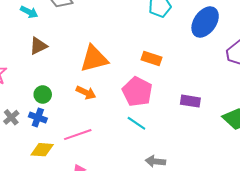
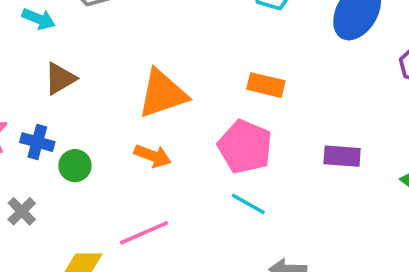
blue cross: (38, 117) -> (37, 142), moved

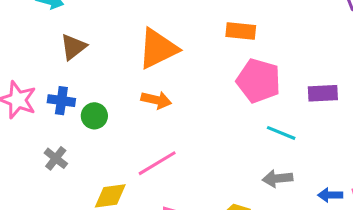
pink pentagon: (245, 147) -> (259, 81), moved
purple rectangle: (342, 156) -> (323, 93), moved
cyan line: (248, 204) -> (281, 133), moved

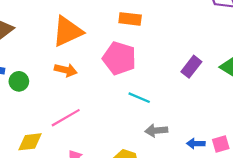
pink pentagon: (259, 81) -> (119, 58), moved
purple rectangle: (323, 93) -> (191, 67), turned -50
cyan line: (281, 133) -> (139, 98), moved

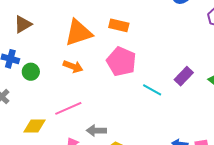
orange rectangle: (130, 19) -> (119, 25), moved
cyan line: (139, 98) -> (152, 90), moved
gray arrow: (156, 130) -> (96, 131), moved

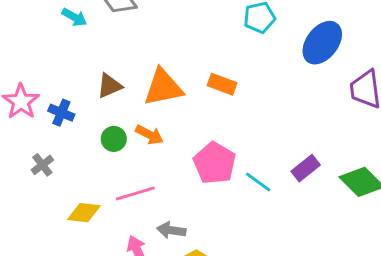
brown triangle: (23, 24) -> (110, 86), moved
pink pentagon: (121, 62) -> (215, 163), moved
green circle: (31, 72) -> (114, 139), moved

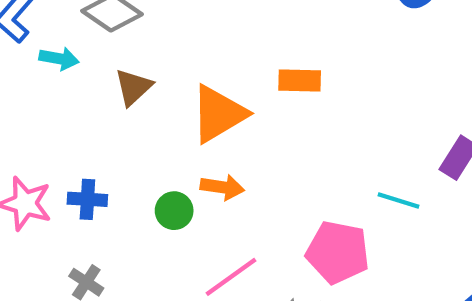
brown triangle: (110, 86) -> (133, 87), moved
pink pentagon: (215, 163) -> (338, 252), moved

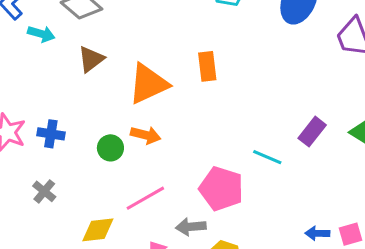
orange rectangle: (300, 80) -> (207, 66), turned 76

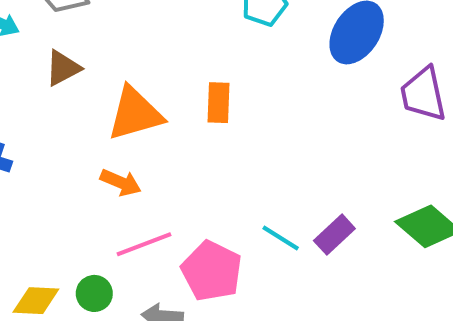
purple rectangle: (312, 132) -> (334, 235), moved
green circle: (110, 148) -> (94, 293), moved
pink line: (145, 198) -> (144, 244), moved

